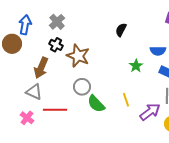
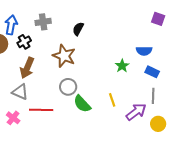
gray cross: (57, 22) -> (43, 22), turned 35
black semicircle: (121, 30) -> (78, 29), moved
black cross: (56, 45) -> (24, 42), moved, turned 32

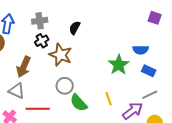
black cross: (24, 42) -> (42, 41), moved
green star: (122, 66) -> (119, 65), size x1.5
gray line: (153, 96) -> (150, 95), turned 63

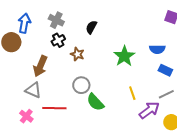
gray cross: (40, 21) -> (56, 20), turned 35
brown star: (61, 55) -> (77, 54), size x0.6
green star: (119, 65) -> (124, 56), moved
yellow line: (109, 99) -> (132, 93), moved

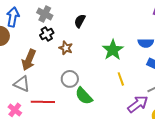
yellow line: (132, 93) -> (121, 79), moved

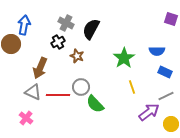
gray cross: (45, 14) -> (66, 23), moved
black semicircle: (80, 21) -> (91, 29), size x1.5
red line: (43, 102) -> (58, 95), moved

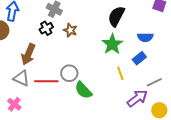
black semicircle: (91, 29) -> (116, 16), moved
brown star: (77, 56) -> (70, 30), moved
blue rectangle: (165, 72) -> (139, 58), moved, turned -64

